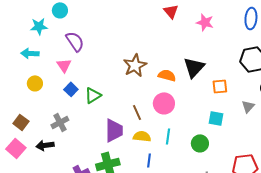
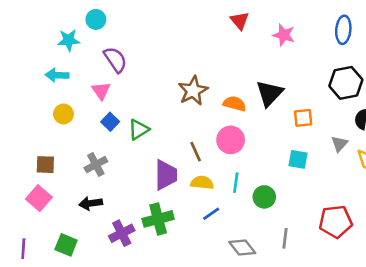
brown square: (21, 122) -> (45, 165), turned -35
green circle: (200, 143) -> (264, 197), moved
black arrow: (45, 145) -> (91, 203), moved
blue line: (149, 160) -> (211, 214), turned 48

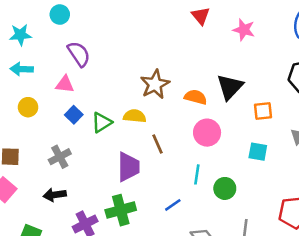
cyan star: (69, 40) -> (20, 35), moved
pink triangle: (101, 91) -> (65, 84), turned -48
pink circle: (231, 140) -> (207, 133), moved
yellow semicircle: (202, 183) -> (135, 116), moved

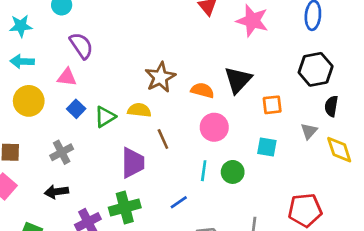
pink star: (244, 30) -> (252, 21), size x1.4
yellow circle: (28, 107) -> (29, 101), size x1.5
green circle: (225, 188) -> (233, 172), moved

